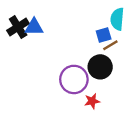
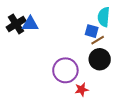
blue square: (104, 35) -> (92, 31), turned 32
black circle: (100, 67) -> (100, 59), moved

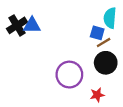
red star: (82, 89) -> (97, 95), moved

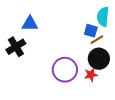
black cross: (17, 25) -> (16, 47), moved
red star: (97, 95) -> (91, 75), moved

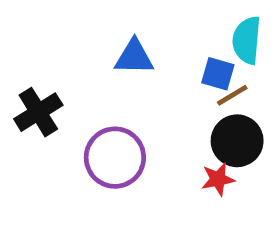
blue triangle: (30, 24) -> (134, 57), moved
purple circle: (65, 70) -> (115, 158), moved

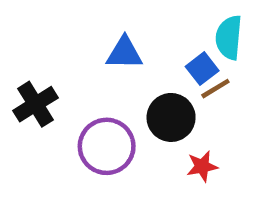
blue square: (218, 74) -> (202, 69), turned 36
black circle: (237, 141) -> (171, 117), moved

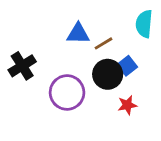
blue square: (202, 69) -> (127, 66), moved
brown line: (215, 89) -> (103, 43), moved

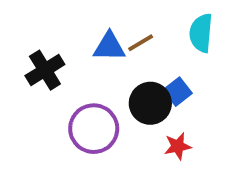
brown line: (103, 43) -> (141, 43), moved
black cross: (22, 66) -> (45, 70), moved

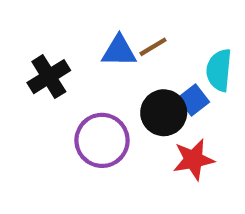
cyan semicircle: (201, 33) -> (219, 70), moved
red star: (178, 146) -> (193, 160), size x1.4

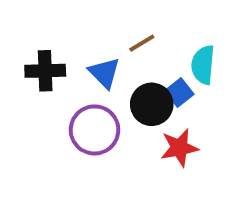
blue triangle: (119, 51) -> (104, 73), moved, turned 44
black cross: (49, 77) -> (45, 71), turned 30

